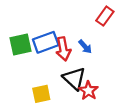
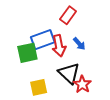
red rectangle: (105, 16) -> (68, 15), moved
green square: (20, 45) -> (27, 53), moved

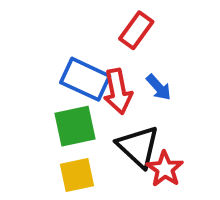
blue rectangle: (43, 40) -> (85, 79), turned 45
green square: (27, 53) -> (75, 126), moved

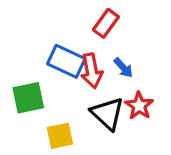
green square: (75, 126) -> (28, 98), moved
red star: (165, 169) -> (139, 106), moved

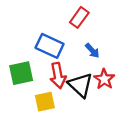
red arrow: (92, 71) -> (58, 76), moved

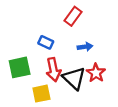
blue rectangle: (50, 46) -> (46, 42), size x0.6
blue arrow: (92, 51) -> (85, 47), turned -56

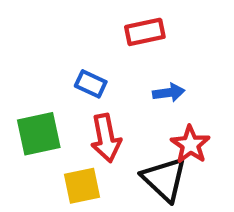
red rectangle: (73, 16) -> (145, 32), turned 42
black triangle: (74, 78) -> (164, 179), moved

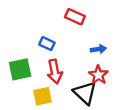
red rectangle: (145, 32) -> (75, 17), turned 36
blue arrow: (169, 93) -> (98, 49), moved

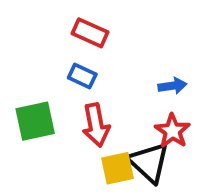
red rectangle: (75, 17) -> (90, 33), moved
yellow square: (42, 96) -> (117, 168), moved

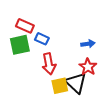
red rectangle: (90, 33) -> (25, 26), moved
green square: (35, 121) -> (20, 45), moved

